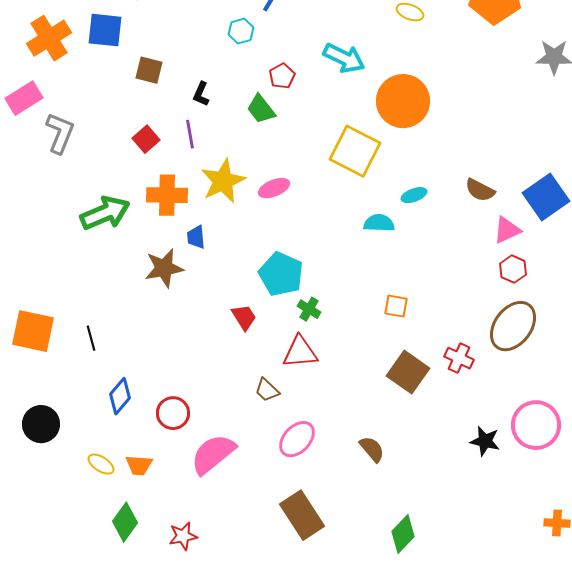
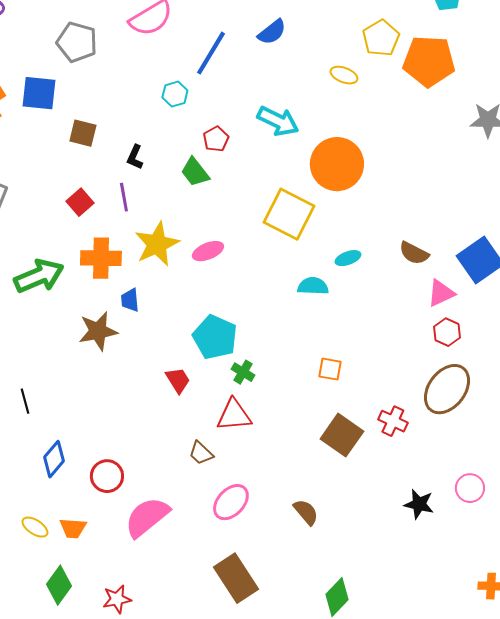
pink circle: (536, 425) -> (470, 488), size x0.6

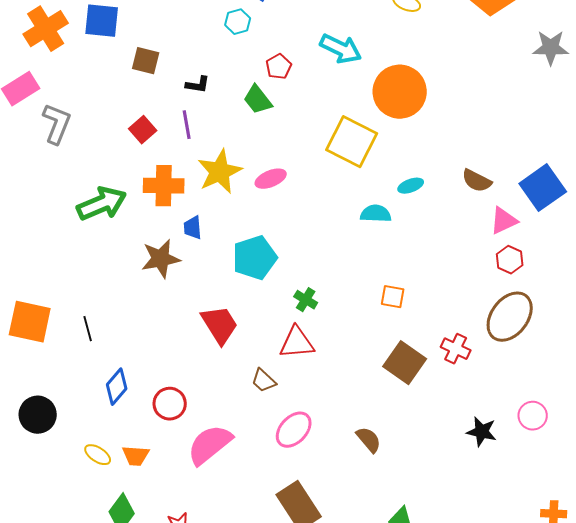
black L-shape: (135, 157) -> (198, 85), turned -105
cyan pentagon: (215, 337) -> (255, 258), moved, turned 30
red trapezoid: (178, 380) -> (220, 325), moved, size x1.5

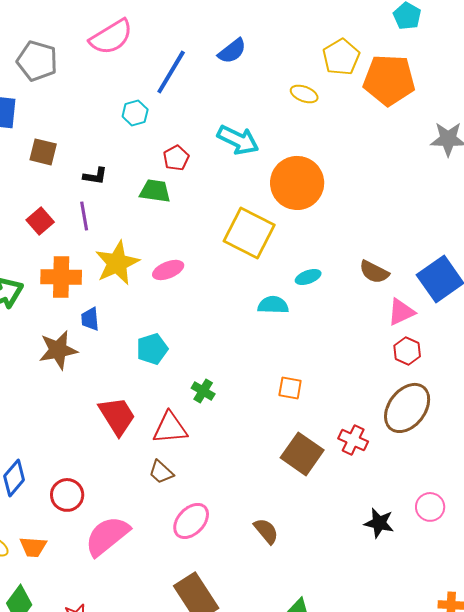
green trapezoid: (258, 100) -> (155, 191), turned 136
cyan pentagon: (255, 258) -> (152, 349), size x0.7
red triangle: (297, 343) -> (170, 428), moved

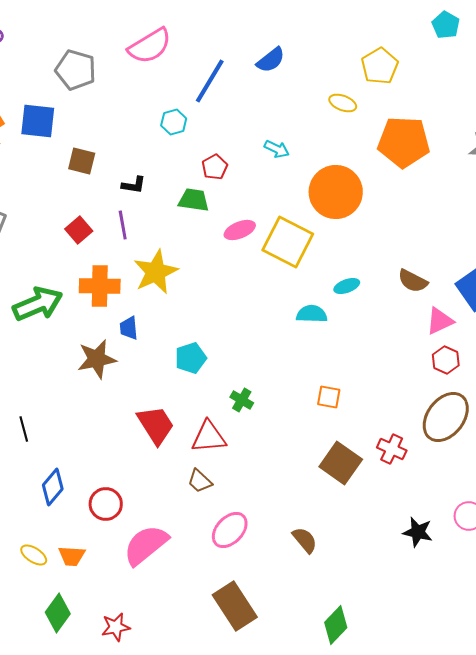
orange pentagon: (389, 80) -> (404, 142), moved
cyan arrow: (238, 140) -> (277, 149), size x0.6
pink ellipse: (168, 270) -> (240, 230), moved

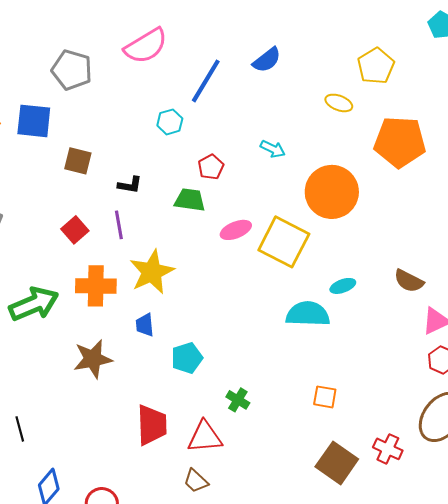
cyan semicircle: (312, 314) -> (308, 314), size x1.4
blue trapezoid: (129, 328) -> (145, 325), moved
red trapezoid: (156, 425) -> (152, 425), turned 30

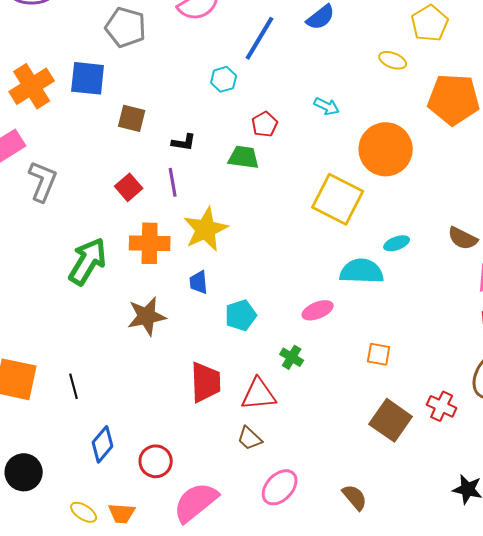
pink ellipse: (236, 230) -> (318, 310), moved
green arrow: (34, 304) -> (88, 261), turned -36

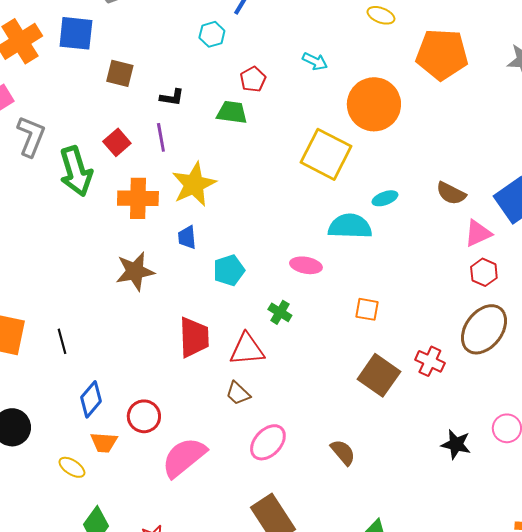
green arrow: (88, 261) -> (76, 171), moved, turned 132
pink ellipse: (318, 310) -> (306, 265), turned 32
orange trapezoid: (122, 513) -> (104, 442), moved

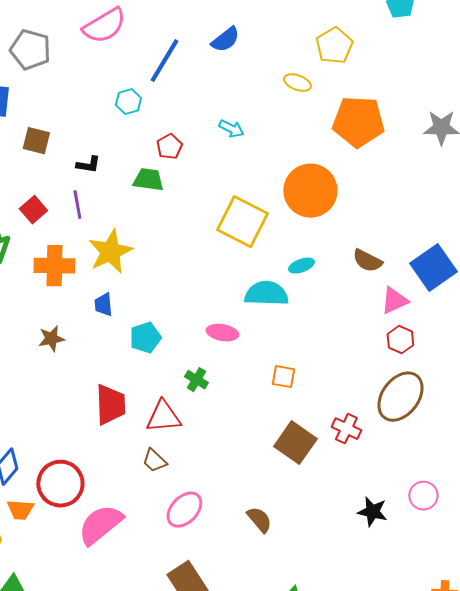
orange circle: (374, 104) -> (310, 191), moved
brown star: (135, 271) -> (51, 339), size x0.7
red circle: (144, 416) -> (60, 484), size x1.4

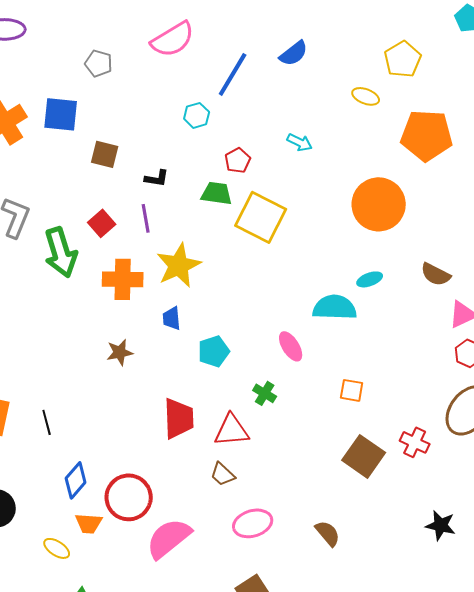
gray pentagon: (30, 50) -> (99, 63), size x0.7
yellow square: (242, 222) -> (261, 217), moved
pink ellipse: (222, 333) -> (291, 346), turned 48
pink ellipse: (184, 510) -> (253, 523), turned 30

